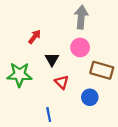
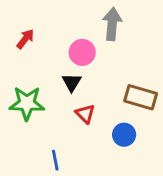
red arrow: (35, 37) -> (25, 39), moved
pink circle: (80, 47) -> (82, 52), moved
blue line: (49, 115) -> (55, 160), moved

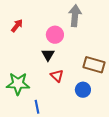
green star: (27, 103) -> (18, 84), moved

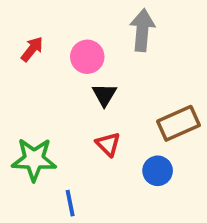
pink circle: (55, 35) -> (87, 57), moved
black triangle: (48, 55) -> (104, 95), moved
brown rectangle: (94, 65) -> (178, 123), turned -40

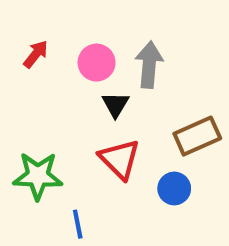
gray arrow: (142, 30) -> (149, 65), moved
red triangle: (108, 144) -> (120, 159), size x1.5

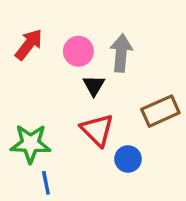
red arrow: (36, 54) -> (29, 44), size x1.4
blue circle: (174, 188) -> (128, 159), moved
blue line: (78, 224) -> (46, 183), moved

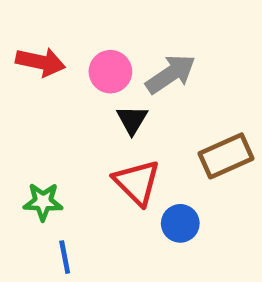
red arrow: (29, 44) -> (41, 62), turned 64
gray arrow: (121, 53) -> (171, 74), turned 51
green star: (31, 144) -> (43, 202), size x0.7

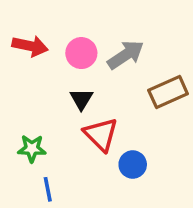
black triangle: (132, 120) -> (81, 99), moved
brown rectangle: (226, 156) -> (168, 92), moved

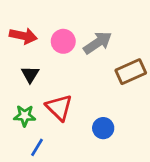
black triangle: (81, 99) -> (30, 74), moved
red triangle: (101, 134) -> (59, 107), moved
blue line: (48, 189) -> (37, 147), turned 42

